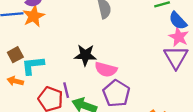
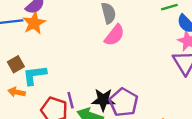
black star: (85, 55) -> (103, 100), moved
pink semicircle: (106, 69) -> (114, 35), moved, turned -65

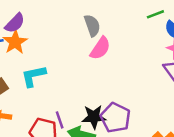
cyan L-shape: (35, 75) -> (33, 76), moved

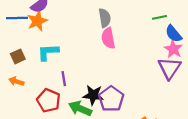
pink semicircle: (100, 48) -> (108, 38), turned 126
purple line: (60, 120) -> (64, 79), moved

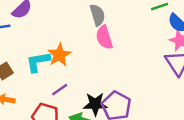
orange star: (37, 21) -> (59, 55), moved
purple line: (64, 79) -> (60, 90), turned 72

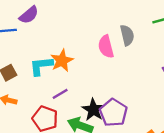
gray semicircle: (97, 15) -> (127, 35), moved
black star: (95, 104) -> (93, 110), turned 30

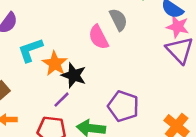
cyan L-shape: (41, 66) -> (30, 50), moved
black star: (93, 110) -> (74, 75), moved

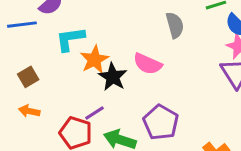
pink semicircle: (98, 37) -> (148, 64), moved, turned -50
purple line: (62, 100) -> (95, 113), moved

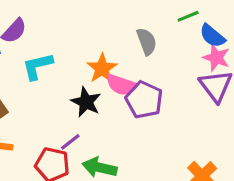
orange star: (94, 60) -> (102, 68), moved
purple pentagon: (161, 122) -> (144, 100), moved

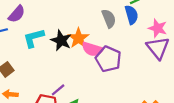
blue semicircle: (212, 36) -> (131, 15), moved, turned -144
black star: (86, 102) -> (61, 40), moved

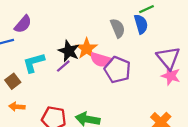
pink star: (158, 28) -> (171, 76), moved
cyan L-shape: (34, 38) -> (34, 63), moved
purple line: (58, 90) -> (63, 66), moved

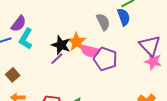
cyan L-shape: (34, 63) -> (26, 39), moved, turned -40

